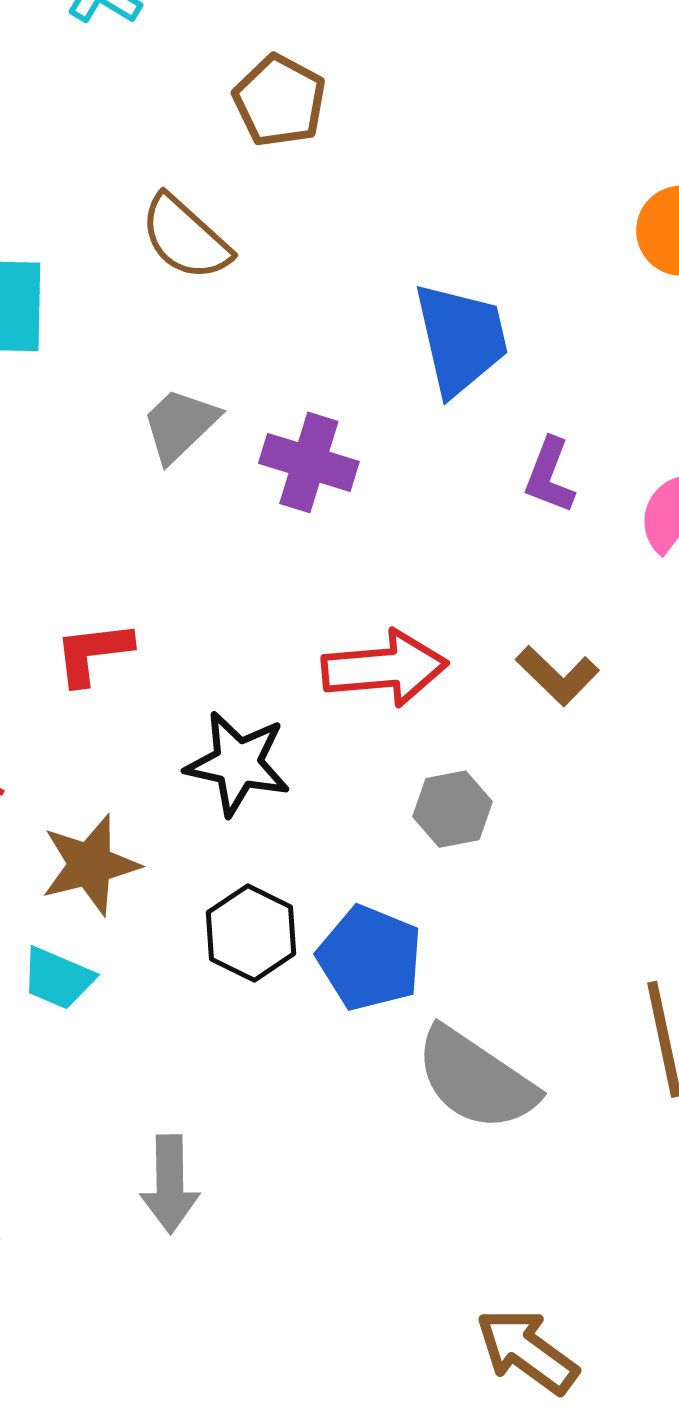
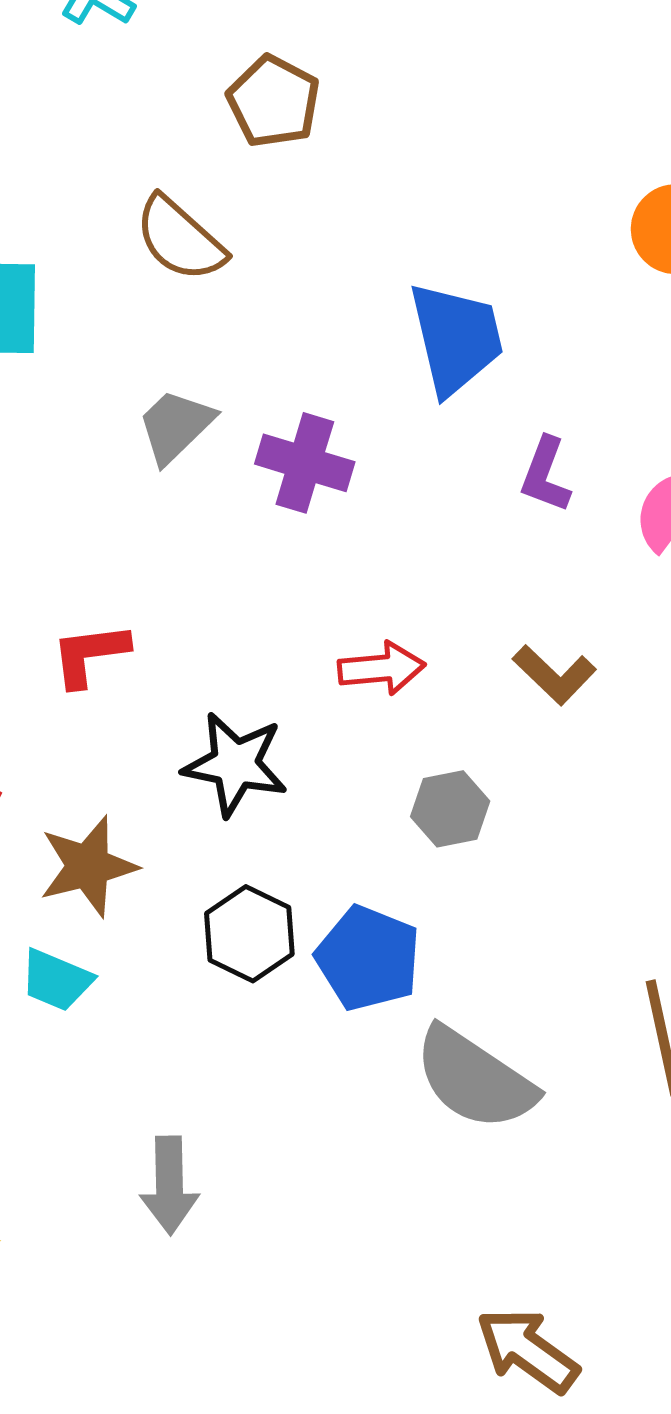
red arrow: (385, 668) -> (382, 668), size x0.7

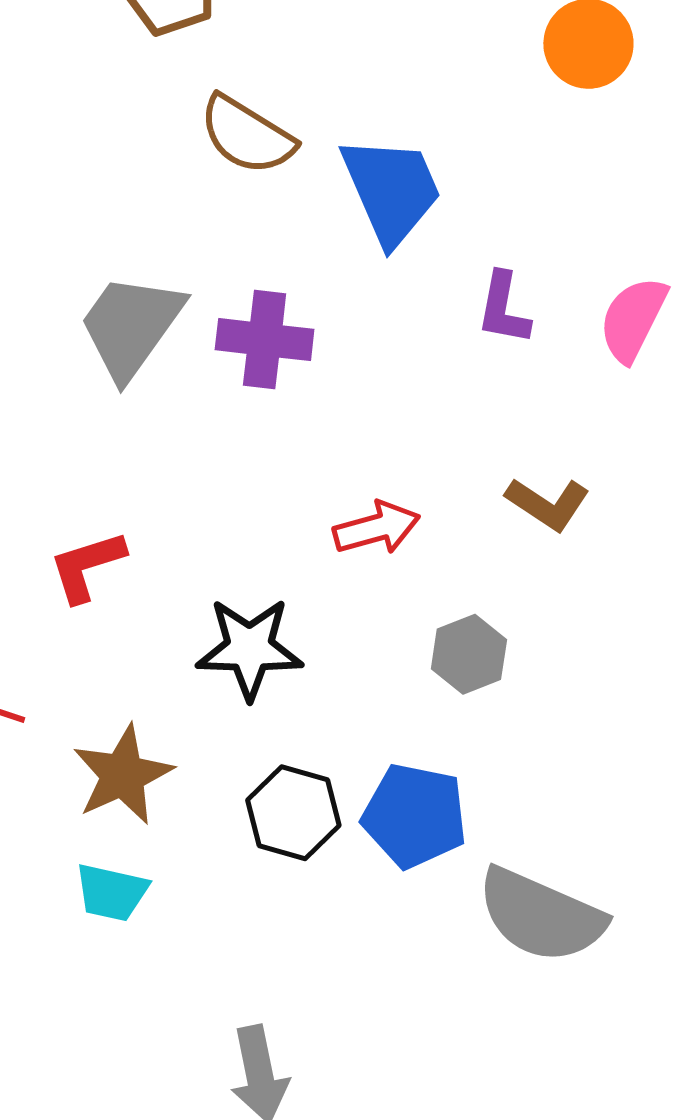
brown semicircle: (180, 239) -> (247, 135), moved
gray trapezoid: (176, 426) -> (131, 326), size x1.4

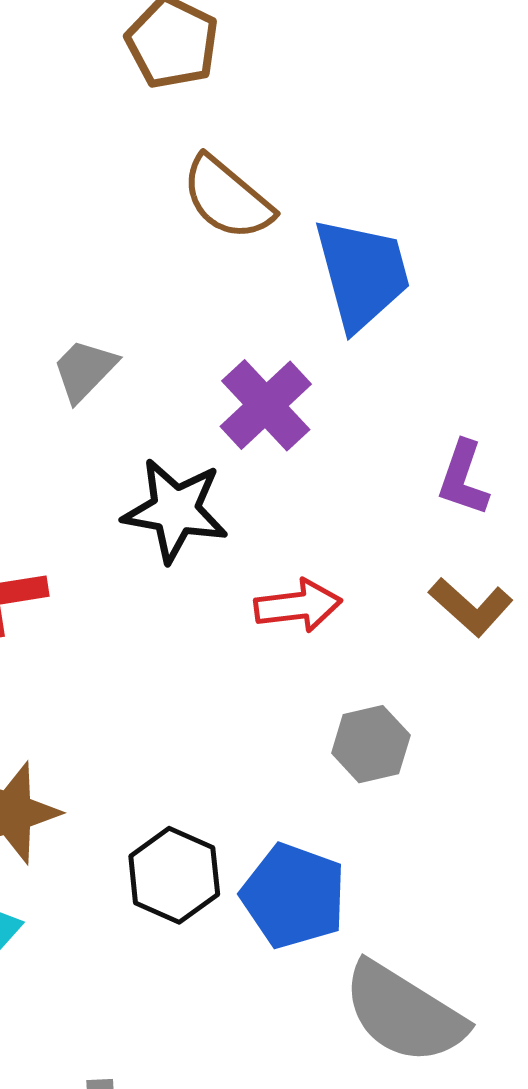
purple L-shape: (503, 309) -> (463, 478), moved
gray trapezoid: (131, 326) -> (84, 370), size x0.6
purple cross: (265, 340) -> (266, 405), moved, turned 32
black star: (250, 648) -> (175, 510), moved

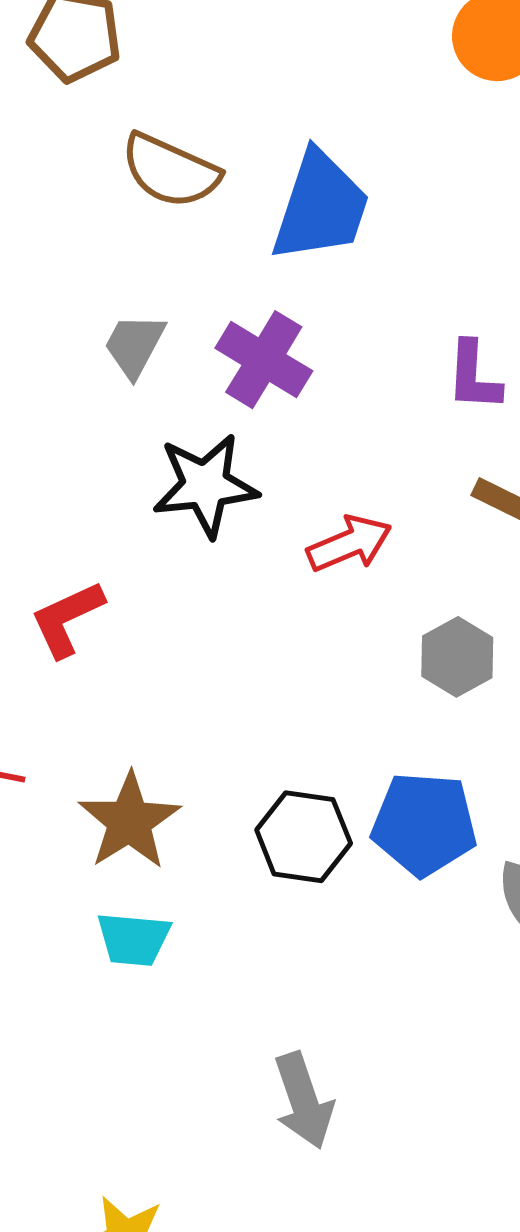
blue trapezoid: (362, 274) -> (321, 207), turned 49
gray trapezoid: (84, 370) -> (134, 345), moved

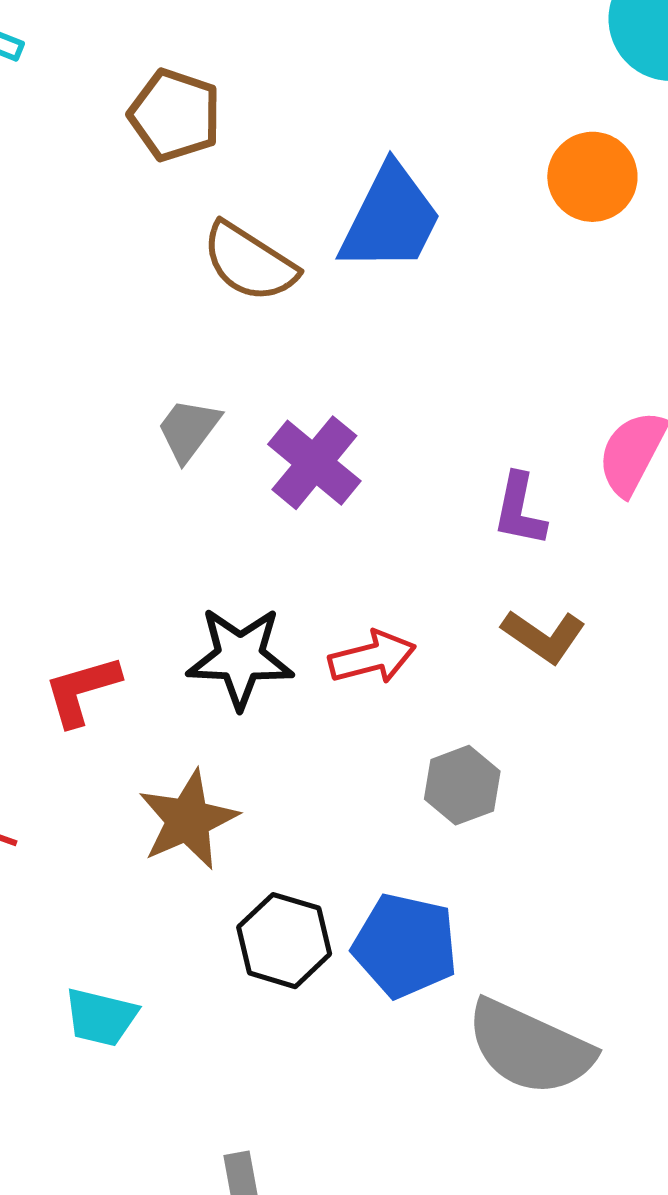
blue trapezoid: (321, 207) -> (390, 219), moved
black star: (205, 485) -> (240, 658), moved
brown star: (129, 821) -> (188, 820), moved

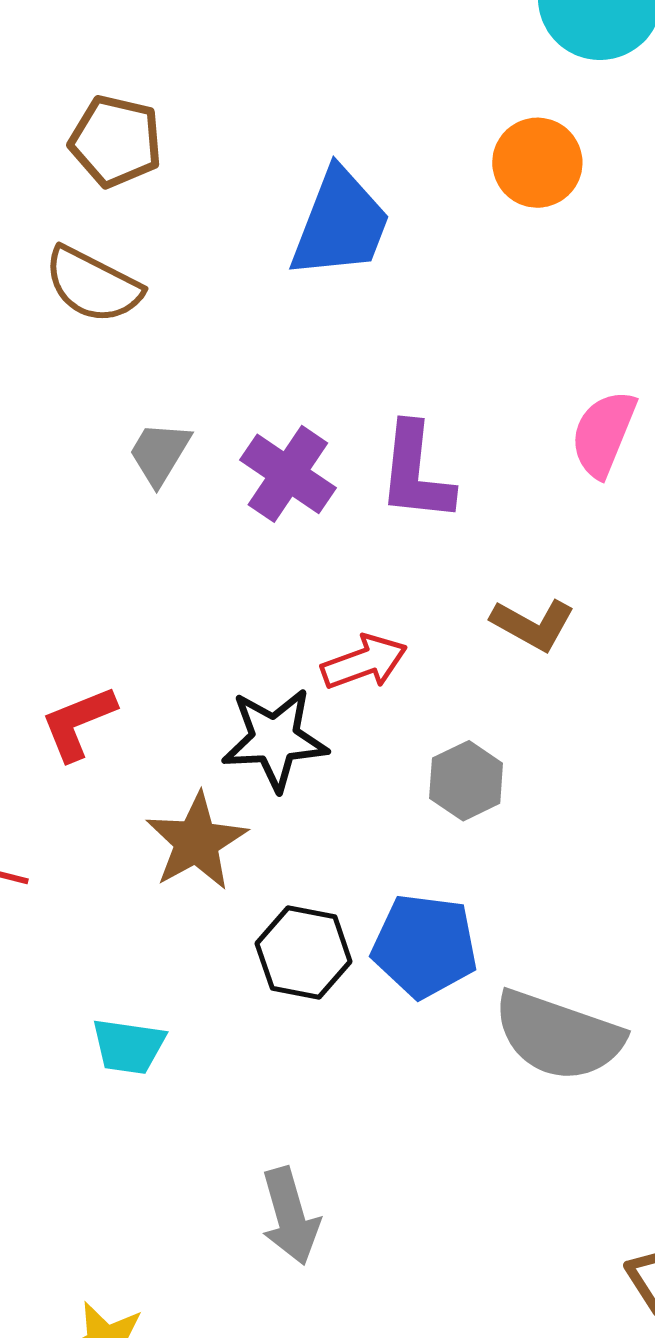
brown semicircle: (249, 262) -> (93, 285), moved
purple L-shape: (520, 510) -> (416, 473), moved, size x1.4
black star: (240, 658) -> (275, 739), moved

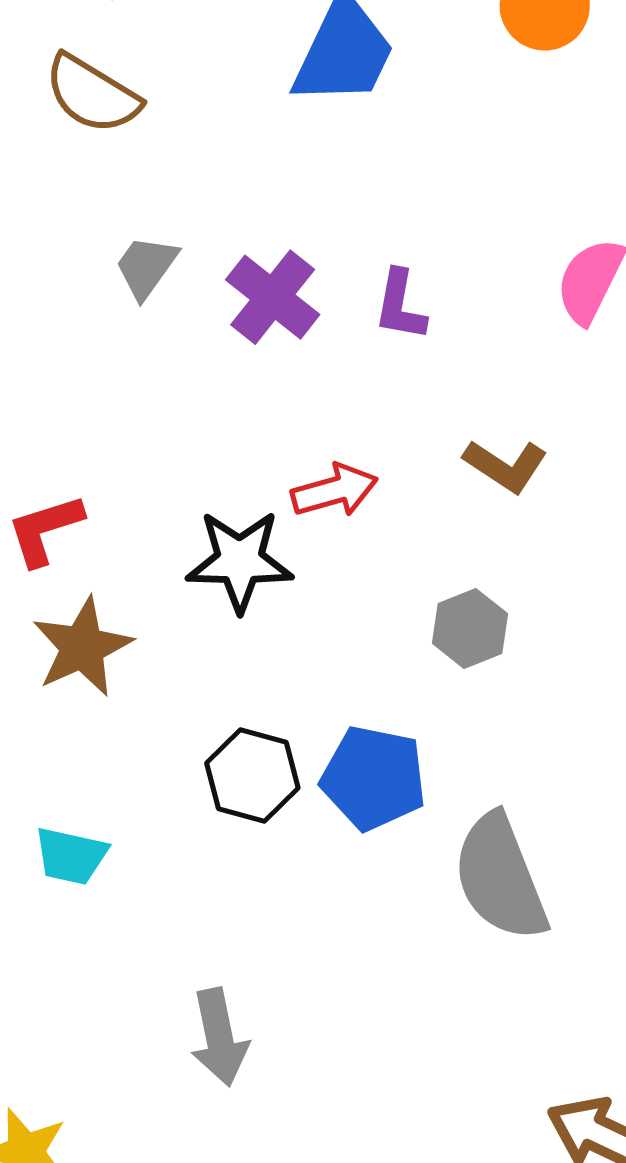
purple L-shape: (416, 473) -> (400, 305), size x0.7
gray hexagon: (466, 781) -> (470, 629), moved
brown star: (196, 842) -> (82, 647), moved
gray semicircle: (558, 1035) -> (500, 877), turned 45

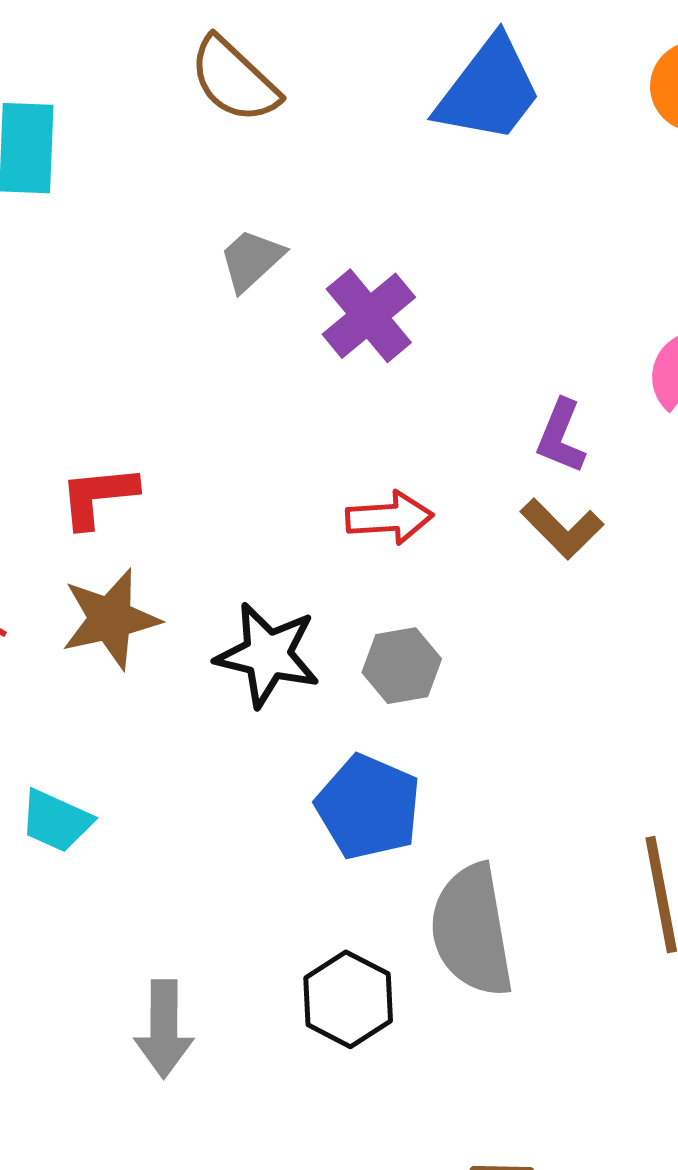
purple L-shape: (400, 305) -> (561, 436), moved
black star: (240, 561) -> (268, 655), moved
gray hexagon: (470, 629) -> (402, 666), moved
black hexagon: (252, 776) -> (348, 999), moved

